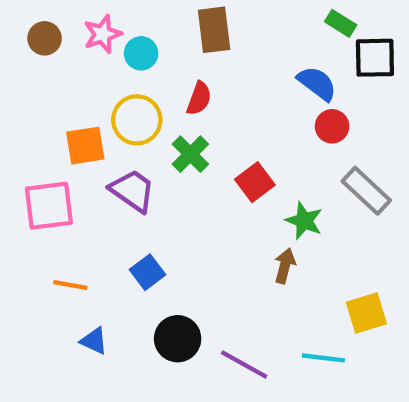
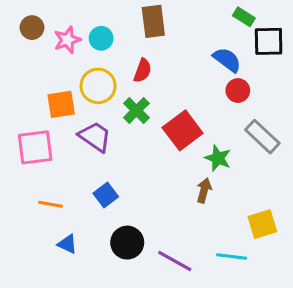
pink star: (102, 34) -> (67, 40), moved
red square: (255, 182) -> (183, 130), size x1.4

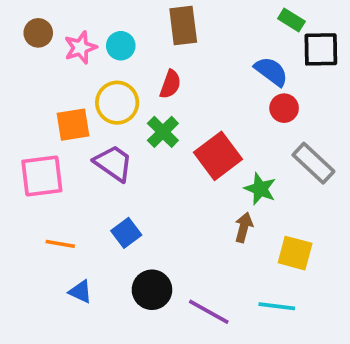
yellow square: (262, 224) -> (295, 253), moved, turned 32

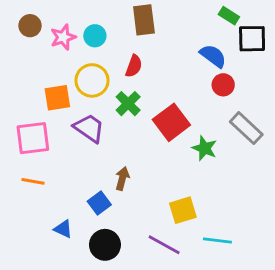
brown arrow: (244, 227) -> (122, 179), moved
blue square: (126, 233) -> (99, 203), moved
orange line: (60, 244) -> (33, 181), moved
yellow square: (295, 253) -> (183, 210), moved, turned -32
black circle: (152, 290) -> (105, 245), moved

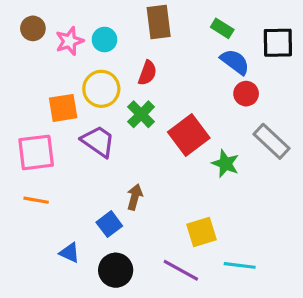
green rectangle: (229, 16) -> (222, 28), moved

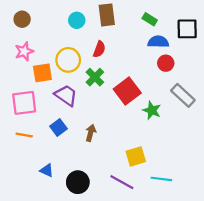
cyan circle: (104, 40) -> (77, 20), moved
pink star: (69, 41) -> (24, 51), moved
blue semicircle: (235, 62) -> (158, 42), turned -36
blue square: (109, 224) -> (59, 127), moved

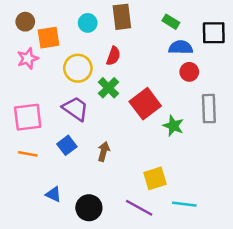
orange square: (42, 73) -> (49, 38), moved
gray rectangle: (183, 95) -> (209, 109), turned 45

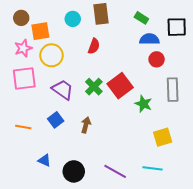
yellow circle: (78, 68) -> (52, 55), moved
green cross: (108, 88) -> (94, 87), moved
pink square: (28, 117) -> (24, 79), moved
yellow square: (155, 178) -> (163, 137), moved

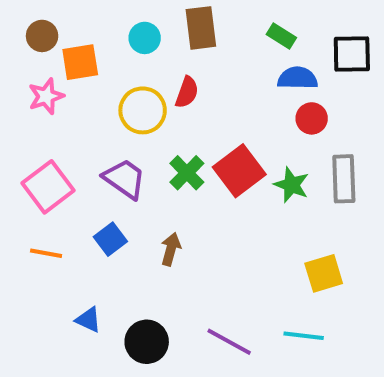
yellow circle: (52, 55) -> (143, 110), moved
pink square: (24, 79) -> (48, 187), moved, turned -30
green star: (143, 104) -> (291, 185), moved

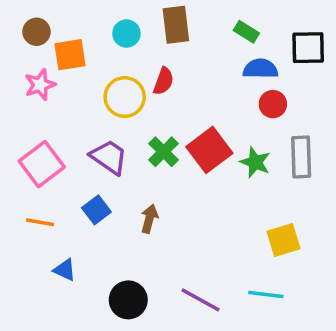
blue triangle: (88, 320) -> (65, 270), moved

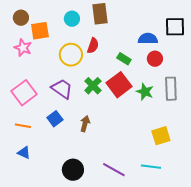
green rectangle: (246, 32) -> (124, 59), moved
pink star: (40, 85) -> (23, 48), turned -30
blue triangle: (65, 270) -> (24, 153), moved

